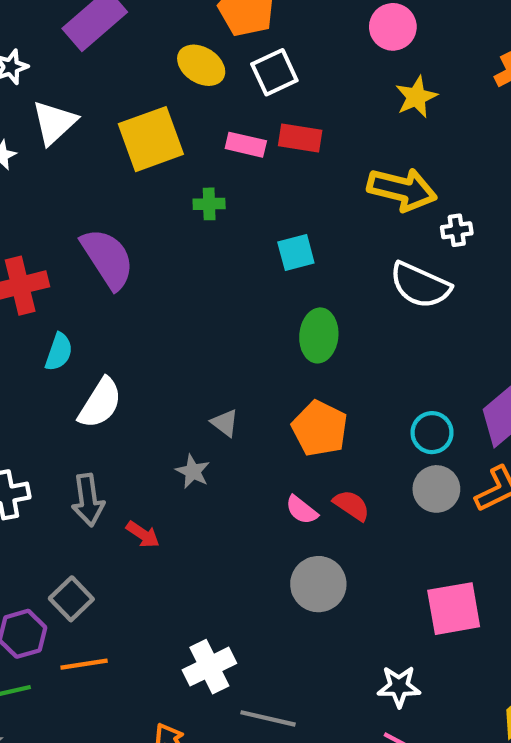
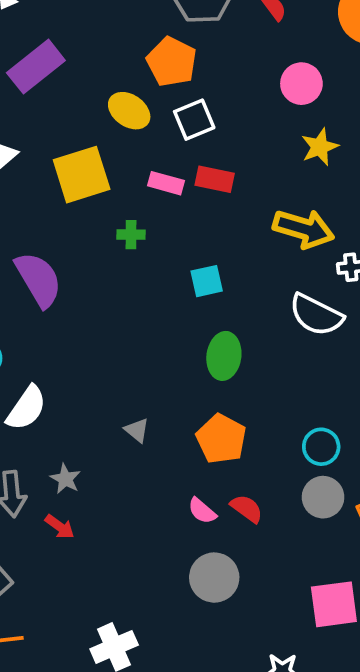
gray star: (193, 471) -> (65, 479), moved

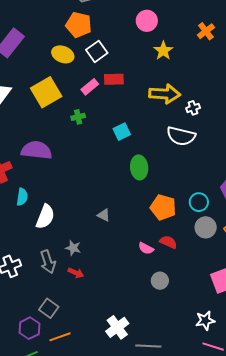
pink rectangle: (166, 183) -> (90, 87), turned -42
purple semicircle: (39, 279) -> (37, 150), turned -40
orange pentagon: (221, 439) -> (163, 207), moved
gray circle: (214, 578) -> (160, 281), size x0.7

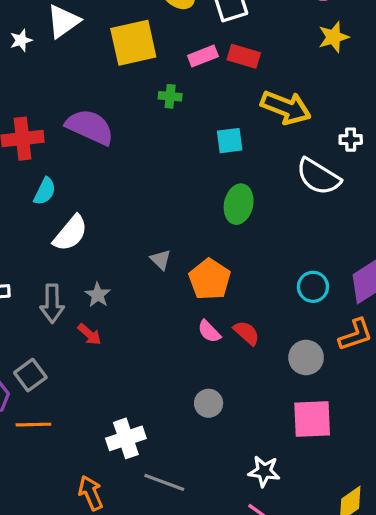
yellow arrow: (165, 94) -> (286, 107), moved
orange pentagon: (163, 207) -> (210, 279), moved
gray circle: (206, 227) -> (306, 357), moved
gray circle: (160, 281) -> (209, 403), moved

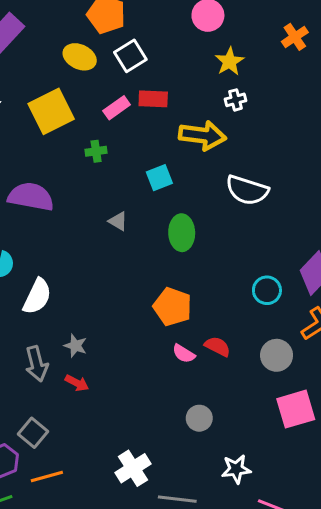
white cross: (351, 140) -> (236, 100), moved
gray triangle: (161, 260) -> (118, 221), moved
white star: (264, 471) -> (236, 469), moved

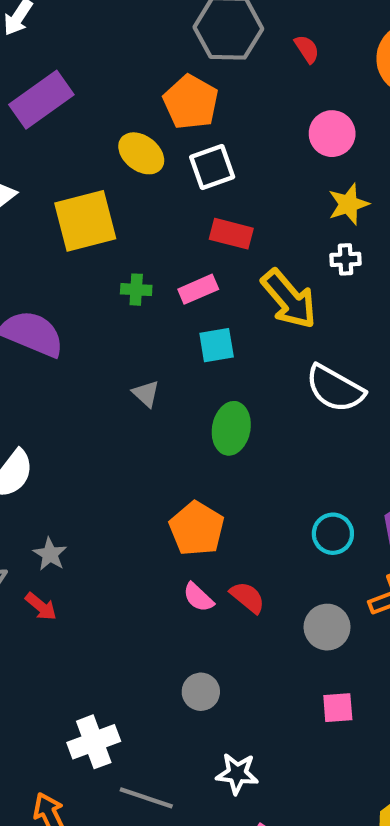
pink rectangle: (117, 108) -> (198, 289), moved
yellow arrow: (202, 135) -> (289, 299), turned 30
pink square: (296, 409) -> (338, 708), size x0.6

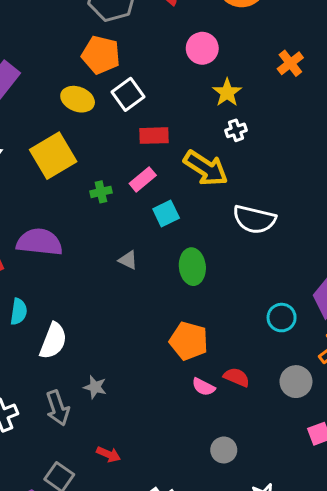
red arrow: (41, 607) -> (108, 454), moved

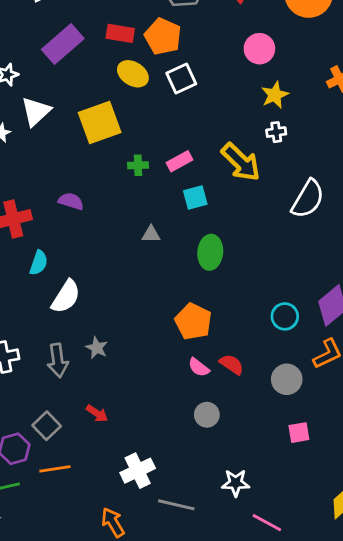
red rectangle: (154, 136) -> (120, 33), moved
white semicircle: (254, 219) -> (308, 199), moved, turned -84
purple semicircle: (39, 242) -> (71, 201), size x0.6
gray triangle: (128, 260) -> (151, 234), turned -36
gray circle: (224, 450) -> (207, 415), moved

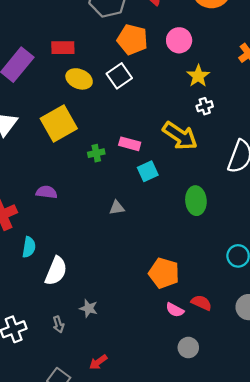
orange pentagon: (163, 36) -> (132, 39), moved
pink rectangle: (179, 161) -> (130, 144), turned 54
green ellipse: (210, 252) -> (196, 201), moved
gray arrow: (58, 361) -> (58, 324), size x0.6
red arrow: (97, 413) -> (98, 362), turned 120

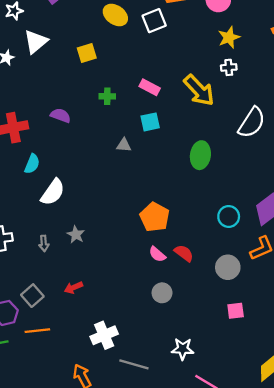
yellow square: (59, 124) -> (87, 53), size x0.6
green cross: (96, 153) -> (107, 96), moved
cyan square: (148, 171) -> (150, 122), moved

